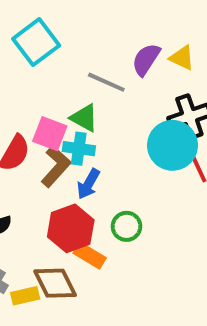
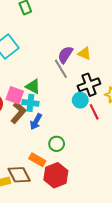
gray line: (106, 82) -> (61, 69), moved, turned 36
cyan circle: (172, 145) -> (80, 100), size x0.6
red hexagon: (71, 228) -> (56, 175), moved

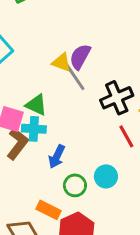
yellow triangle: (84, 54) -> (61, 62), moved
cyan circle: (80, 100) -> (106, 176), moved
blue arrow: (36, 122) -> (57, 157), moved

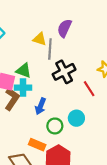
purple semicircle: (80, 57) -> (64, 28), moved
gray line: (75, 77) -> (50, 49), turned 42
black cross: (117, 98) -> (64, 72), moved

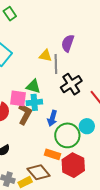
green circle: (55, 126) -> (67, 135), size x1.6

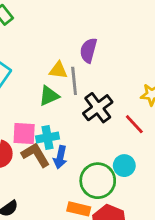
green triangle: (33, 86) -> (49, 96), moved, turned -35
brown L-shape: (25, 114) -> (36, 155), turned -55
blue arrow: (52, 118) -> (60, 157), moved

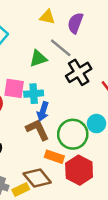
yellow triangle: (58, 70) -> (47, 17), moved
gray line: (74, 81) -> (61, 48), turned -50
brown L-shape: (36, 155) -> (38, 130), moved

